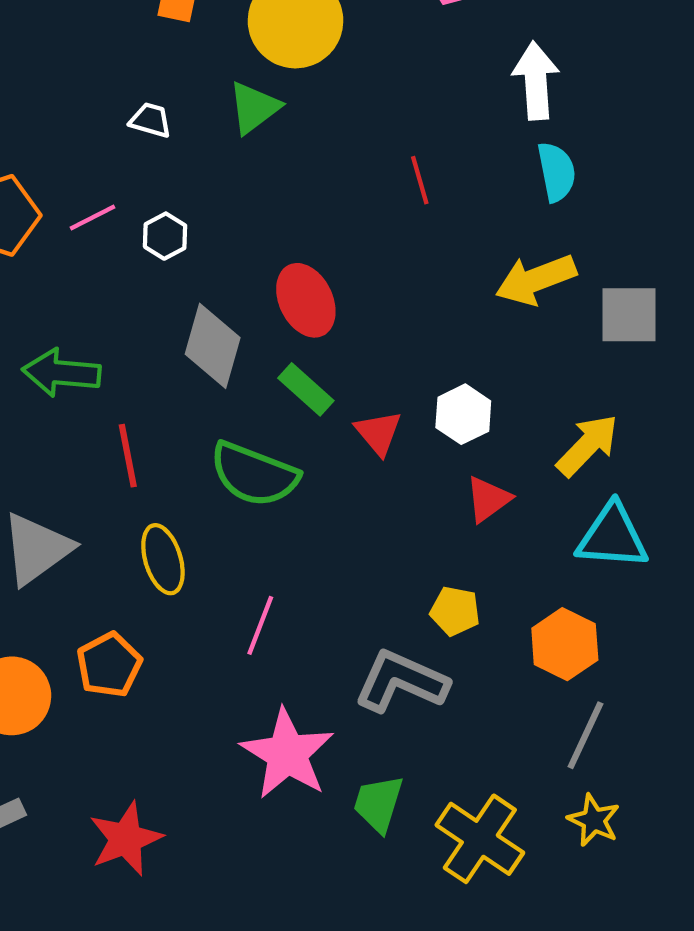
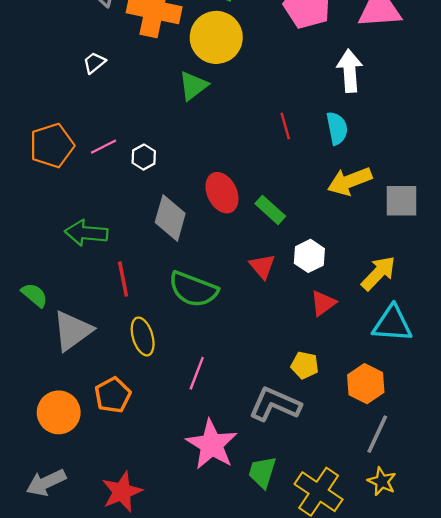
white trapezoid: (151, 120) -> (94, 63), moved, turned -55
cyan semicircle: (556, 172) -> (337, 128), moved
green rectangle: (306, 389) -> (270, 210), moved

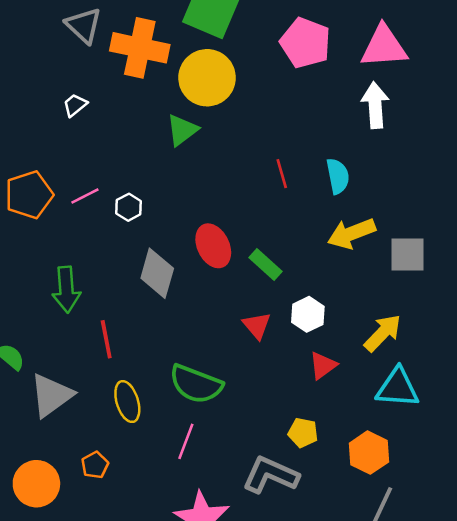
white arrow: (350, 71) -> (375, 105), moved
green arrow: (86, 233) -> (66, 289), turned -99
green semicircle: (193, 289) -> (196, 384), moved
orange pentagon: (113, 395) -> (95, 465), size x0.7

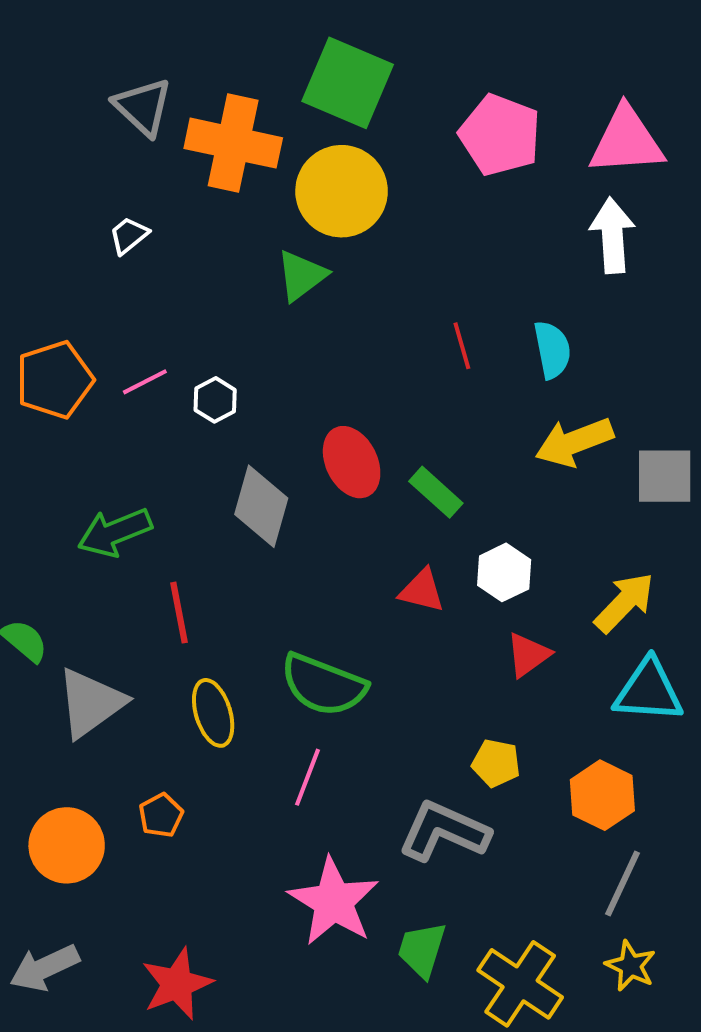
green arrow: (66, 289) -> (115, 532), turned 72
red triangle: (257, 326) -> (422, 591), turned -36

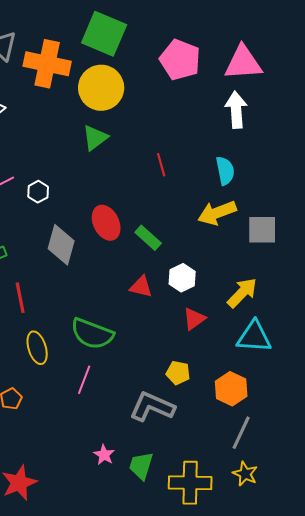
green triangle: (301, 275) -> (95, 138), moved
cyan semicircle: (552, 350) -> (225, 171), moved
pink star: (334, 902) -> (104, 455), moved, size x0.5
yellow cross: (520, 984) -> (190, 483), turned -33

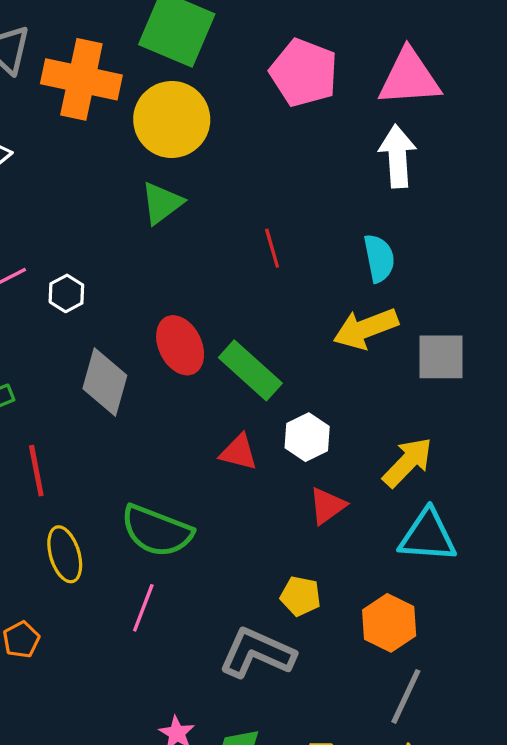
green rectangle: (148, 238) -> (250, 370), size x1.4

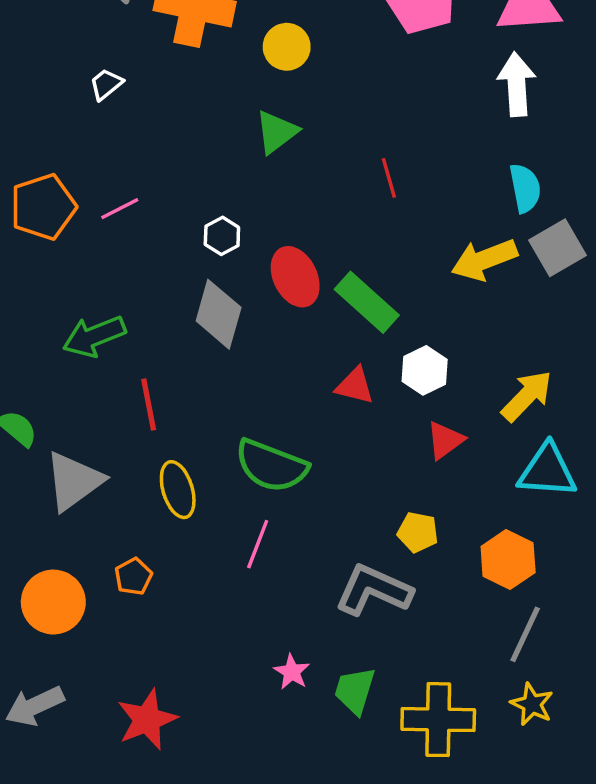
yellow circle: (172, 119) -> (287, 47), size x0.6
cyan semicircle: (379, 258) -> (525, 188), moved
white hexagon: (66, 293) -> (222, 236), moved
gray square: (441, 357) -> (557, 248), moved, turned -30

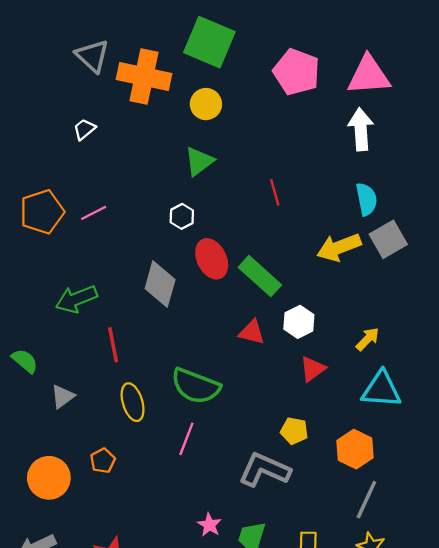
white hexagon: (222, 236) -> (182, 216), moved
yellow arrow: (527, 396) -> (368, 339), size x0.7
gray triangle: (74, 481) -> (63, 396), size x0.6

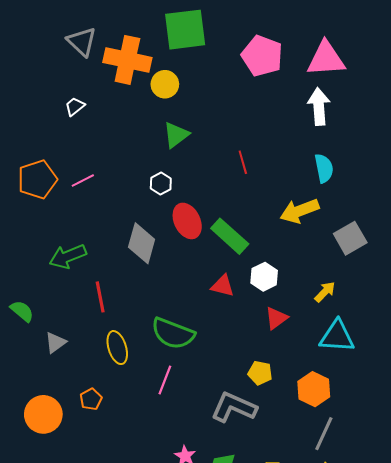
green square: (209, 42) -> (185, 30), turned -30
yellow circle: (206, 104) -> (165, 84), moved
gray square: (388, 239) -> (350, 238), moved

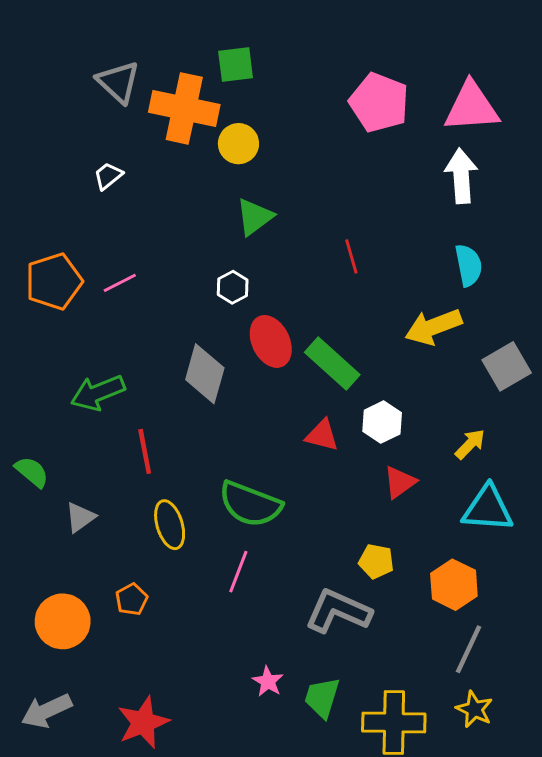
green square: (185, 30) -> (236, 64), moved, size x0.6

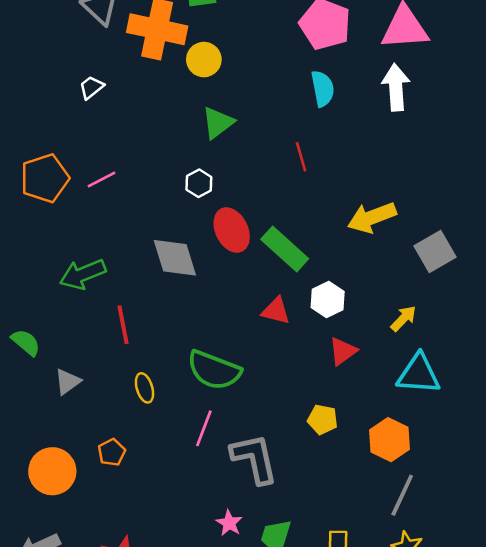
cyan semicircle: (469, 265) -> (323, 89), moved
gray diamond: (205, 374) -> (175, 258), turned -33
yellow ellipse: (170, 525) -> (145, 388), size x0.7
gray L-shape: (338, 611) -> (254, 459), moved, turned 54

